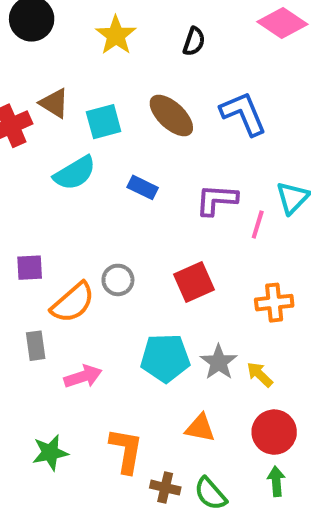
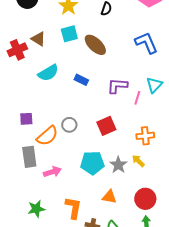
blue L-shape: (243, 113) -> (146, 43), moved
cyan square: (104, 122) -> (69, 34), moved
gray rectangle: (36, 346) -> (29, 157), size x1.5
yellow arrow: (260, 374) -> (138, 161), moved

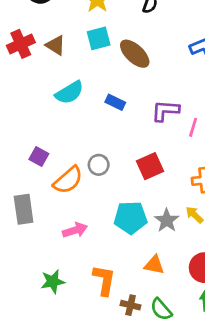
red cross: (17, 50) -> (21, 44), moved
purple square: (26, 119) -> (39, 156), turned 32
gray rectangle: (29, 157) -> (24, 209), moved

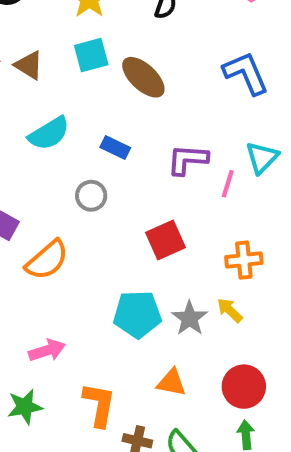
gray circle: (99, 165) -> (91, 196), moved
pink arrow: (75, 230) -> (47, 350), moved

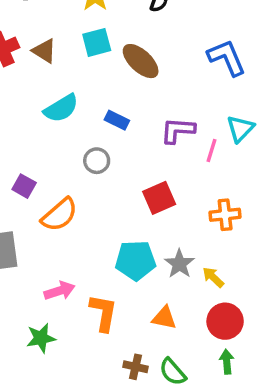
yellow arrow: (230, 310) -> (213, 277), moved
orange L-shape: (99, 405) -> (103, 313), moved

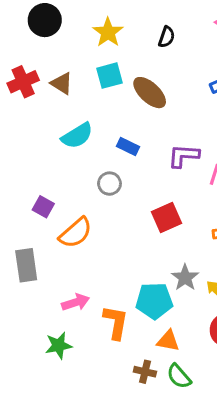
cyan pentagon: (136, 260) -> (154, 301), moved
orange triangle: (164, 318) -> (168, 341), moved

